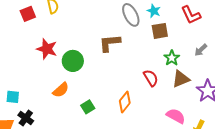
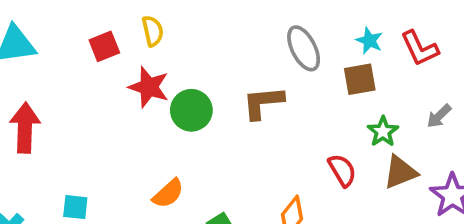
cyan star: (154, 11) -> (369, 41), moved
red star: (47, 49) -> (149, 87), moved
green circle: (73, 61) -> (191, 110), moved

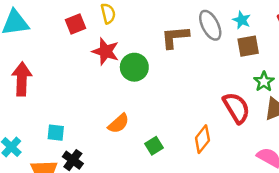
cyan star: (369, 41) -> (242, 20), moved
brown L-shape: (263, 103) -> (175, 37), moved
red semicircle: (342, 170) -> (236, 108), size x1.4

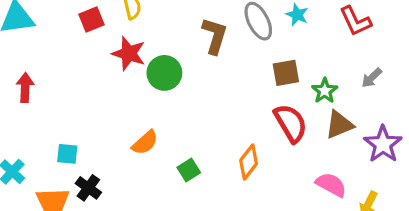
brown L-shape: (175, 37) -> (215, 36), turned 112
brown square: (248, 46) -> (286, 73), moved
red arrow: (22, 79) -> (25, 87), size x0.7

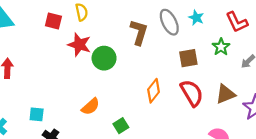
red square: (92, 19) -> (53, 21), turned 36
green star: (325, 91) -> (221, 47), moved
orange diamond: (249, 162) -> (154, 91), moved

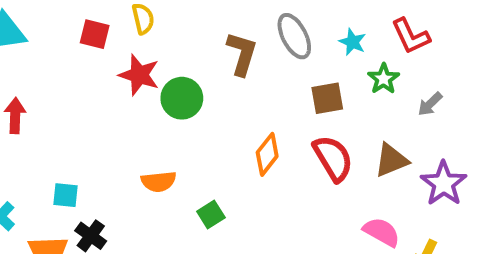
cyan star: (196, 18) -> (352, 42), moved
orange semicircle: (91, 106) -> (159, 182), turned 36

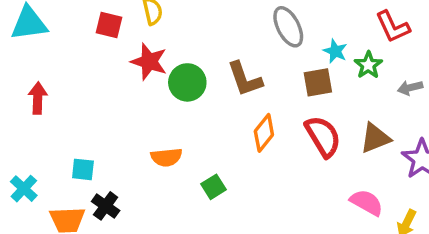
cyan star: (352, 42) -> (335, 51), moved
brown L-shape: (242, 54) -> (245, 79), moved, turned 144
gray arrow: (430, 104) -> (410, 88), turned 30

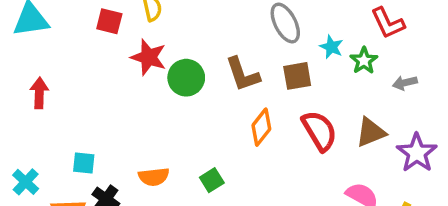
brown square: (318, 82) -> (297, 76), moved
orange semicircle: (166, 157) -> (154, 177), moved

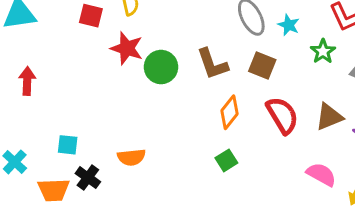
cyan star: (331, 47) -> (289, 25), moved
brown square: (297, 76) -> (262, 65), turned 32
green square: (212, 180) -> (226, 160), moved

